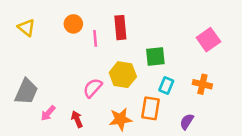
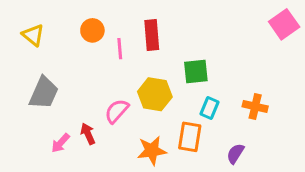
pink square: (208, 40) -> (284, 24), moved
gray trapezoid: (26, 91) -> (44, 93), moved
red arrow: (77, 119) -> (88, 134), moved

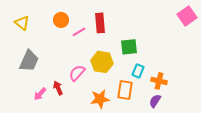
pink line: (120, 49) -> (79, 32), turned 64
orange cross: (255, 106) -> (159, 81), moved

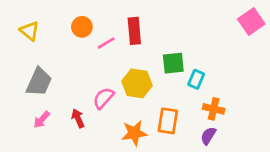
cyan rectangle: (138, 71) -> (196, 79), moved
pink arrow: (40, 94) -> (42, 120), moved

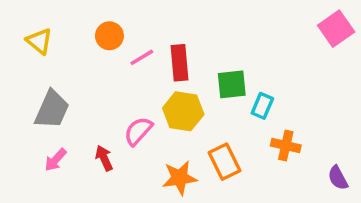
red rectangle: (134, 31) -> (180, 63), moved
orange rectangle: (168, 121) -> (225, 162), turned -35
purple semicircle: (208, 136) -> (338, 178), moved, turned -60

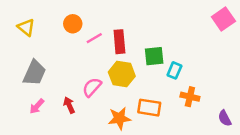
orange rectangle: (225, 162) -> (149, 108), turned -55

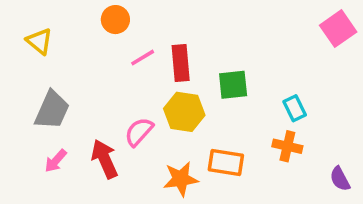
orange circle: (73, 24) -> (115, 20), moved
cyan rectangle: (174, 70) -> (295, 108), moved, turned -49
red arrow: (69, 105) -> (105, 159), size x1.5

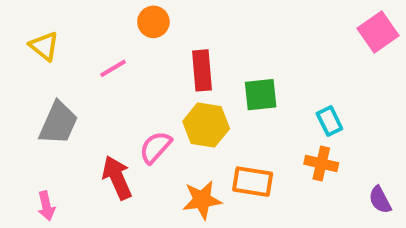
orange circle: (115, 20) -> (153, 22), moved
pink line: (143, 58) -> (113, 68), moved
pink arrow: (56, 161) -> (46, 206), moved, turned -55

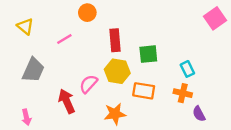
orange rectangle: (253, 182) -> (144, 91), moved
purple semicircle: (380, 200) -> (199, 114), moved

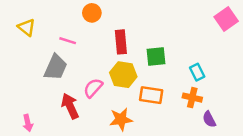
pink line: (64, 39) -> (68, 41), turned 49
gray trapezoid: (33, 70) -> (56, 67), moved

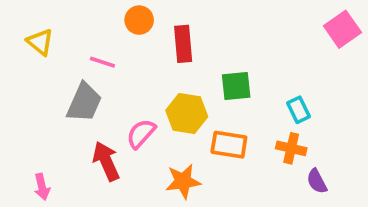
red rectangle: (121, 42) -> (183, 44), moved

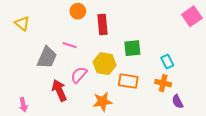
pink line: (102, 62) -> (70, 45), moved

